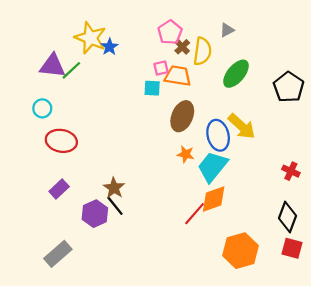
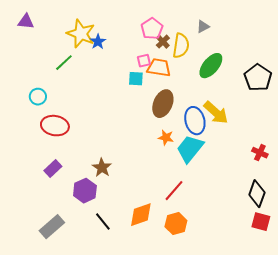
purple triangle: (52, 66) -> (26, 22), moved, size x0.7
orange diamond: (214, 199) -> (141, 215), moved
black line: (115, 206) -> (103, 222), moved
orange hexagon: (240, 251) -> (176, 224), moved, size x0.7

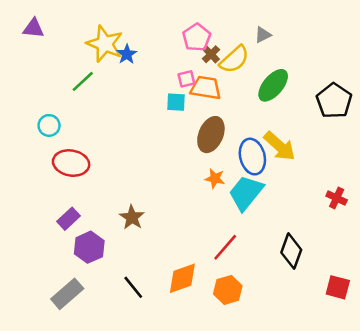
yellow semicircle: (181, 46) -> (234, 59), turned 40
purple hexagon: (85, 191) -> (89, 247), moved
black diamond: (257, 194) -> (291, 251), moved

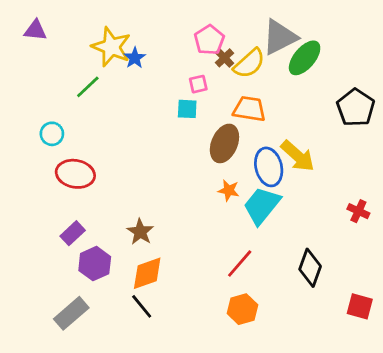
gray triangle: (263, 35) -> (280, 37), size x2.0
green ellipse: (273, 85) -> (305, 58), moved
orange trapezoid: (206, 88) -> (249, 109), moved
orange diamond: (182, 278) -> (147, 273), moved

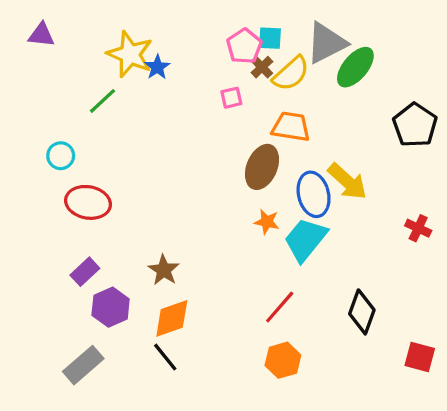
cyan square: (187, 109) -> (270, 38), moved
red cross: (358, 211) -> (418, 228), moved

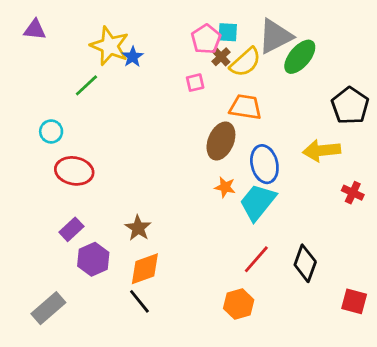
yellow arrow: (347, 181) -> (322, 151), moved, turned 132
red line: (280, 307) -> (256, 259), moved
gray rectangle: (83, 365) -> (48, 308), moved

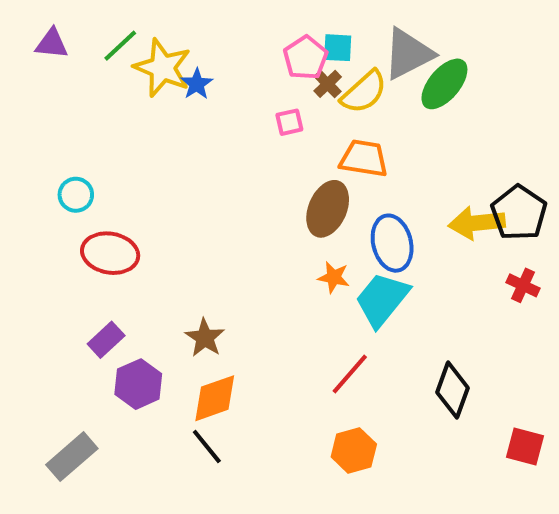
green line: (86, 85) -> (120, 46), moved
black pentagon: (350, 106) -> (519, 213), moved
red line: (256, 259) -> (350, 374), moved

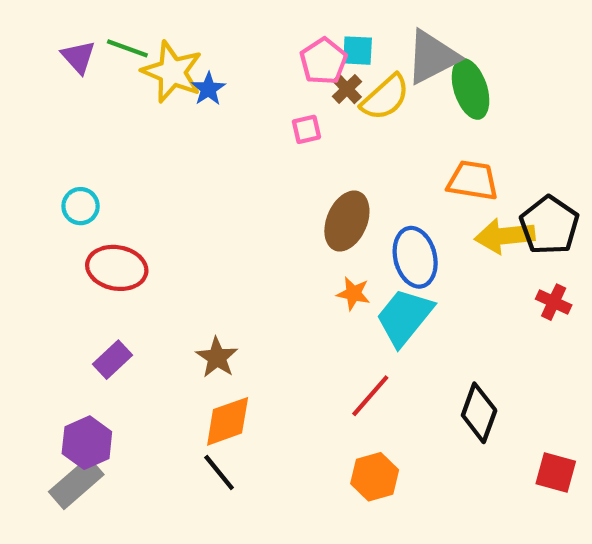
purple triangle: (52, 44) -> (78, 57), moved, turned 42
green line: (120, 46) -> (127, 48), turned 63
green ellipse: (444, 84) -> (471, 89), turned -58
orange trapezoid: (364, 158) -> (473, 181), moved
purple hexagon: (138, 384) -> (87, 443), moved

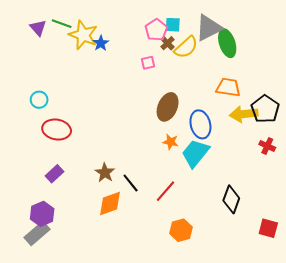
red line: (370, 396) -> (166, 191), moved
black line: (219, 472) -> (131, 183), moved

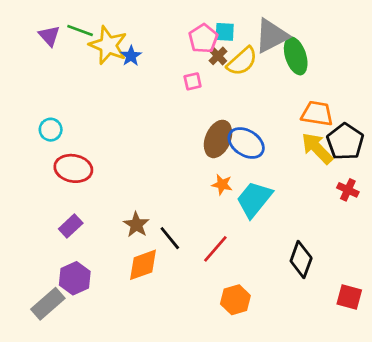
orange trapezoid: (228, 87) -> (317, 114), moved
yellow arrow: (244, 114) -> (317, 148), turned 52
blue ellipse: (200, 124) -> (246, 143), moved, turned -44
purple hexagon: (42, 214) -> (75, 278), moved

